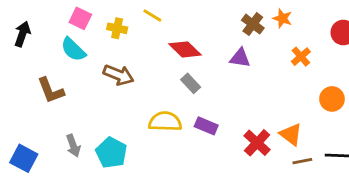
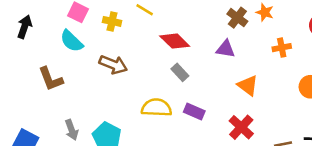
orange cross: (301, 57) -> (282, 48), turned 30
orange triangle: (291, 134) -> (248, 85), moved

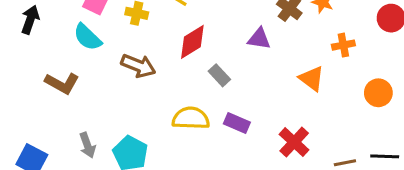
red diamond: (175, 41) -> (192, 42), moved, turned -76
purple triangle: (226, 49) -> (259, 39), moved
brown L-shape: (51, 79) -> (62, 83), turned -40
orange triangle: (248, 85) -> (312, 78), moved

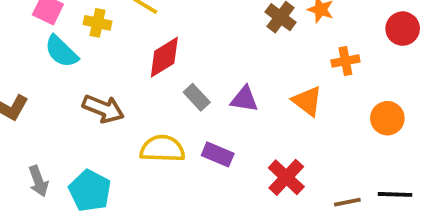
cyan semicircle: (87, 37) -> (61, 51), moved
purple triangle: (259, 39) -> (244, 99), moved
brown arrow: (138, 66) -> (103, 109), moved

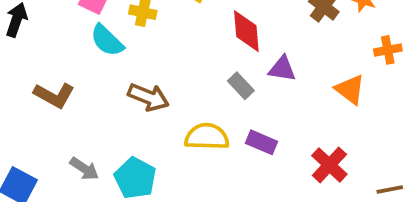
red diamond: (164, 57) -> (246, 31), moved, turned -63
purple triangle: (244, 99) -> (282, 69), moved
gray arrow: (38, 181) -> (84, 169), turned -36

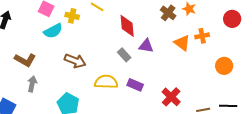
cyan semicircle: (107, 41) -> (53, 31), turned -72
orange triangle: (350, 90) -> (182, 43), moved
gray arrow: (84, 169) -> (32, 84), moved, turned -112

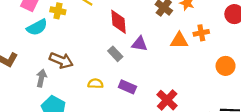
orange triangle: (182, 43) -> (179, 41), turned -36
yellow semicircle: (106, 82) -> (95, 84), size x0.6
gray arrow: (32, 84) -> (41, 78), moved

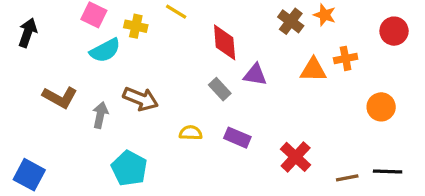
gray arrow: (41, 78) -> (100, 115), moved

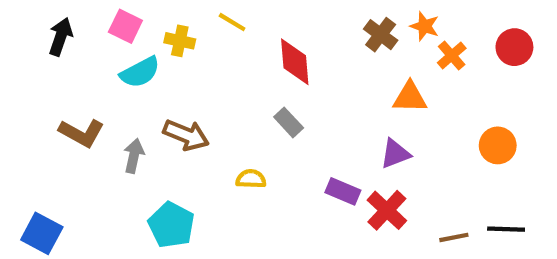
black arrow: (28, 33) -> (61, 37), moved
orange cross: (346, 58) -> (452, 56), moved, turned -30
purple triangle: (255, 75) -> (395, 154), moved, turned -30
purple rectangle: (237, 138) -> (343, 191), moved

